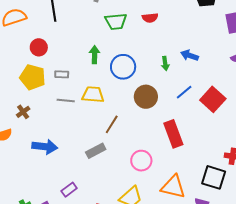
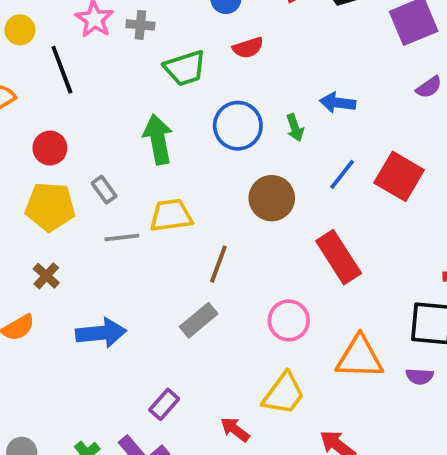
green arrow: (95, 55) -> (158, 139), size x1.4
blue circle: (123, 67) -> (238, 126), moved
gray rectangle: (62, 74) -> (104, 190), turned 64

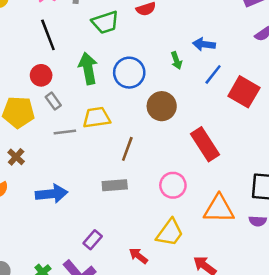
black line: (62, 70) -> (48, 35), moved
blue circle: (238, 126) -> (129, 73), moved
red circle: (50, 148) -> (41, 75), moved
blue line: (342, 174) -> (213, 74), moved
gray rectangle: (199, 320) -> (115, 185), turned 35

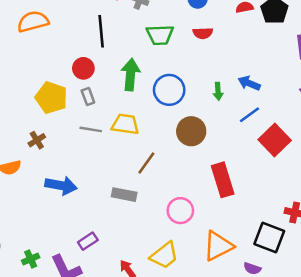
orange triangle: (219, 209) -> (218, 246), turned -44

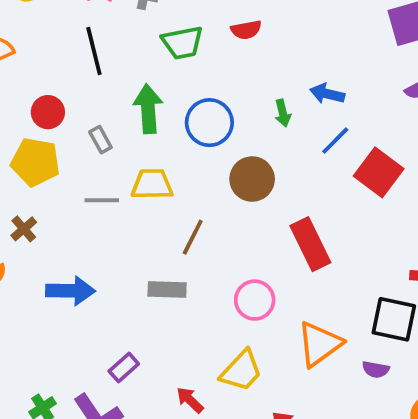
red circle: (83, 68) -> (48, 112), moved
gray rectangle: (88, 96) -> (100, 140), moved

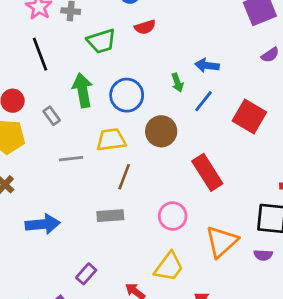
blue line: (335, 141) -> (204, 101), moved
yellow trapezoid: (152, 184) -> (111, 140), moved
gray line: (102, 200) -> (71, 159), moved

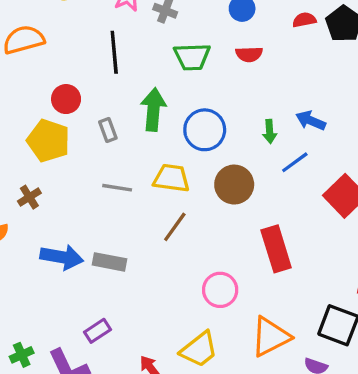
gray rectangle: (110, 216) -> (110, 262), moved

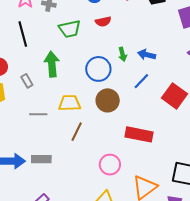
blue circle: (205, 130) -> (98, 69), moved
green arrow: (270, 131) -> (122, 54), moved
red rectangle: (276, 249) -> (139, 134), turned -52

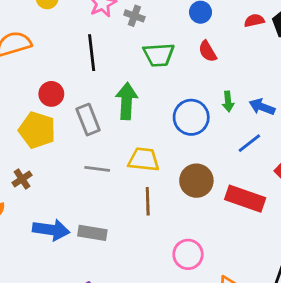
red semicircle: (103, 21) -> (208, 51), turned 63
gray rectangle: (27, 81) -> (88, 120), size x1.5
brown circle: (108, 100) -> (196, 181), moved
brown line: (77, 132) -> (148, 201), turned -36
red rectangle: (139, 134) -> (245, 199), moved

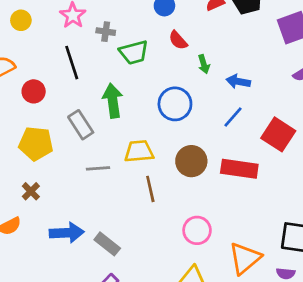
gray cross: (134, 16) -> (106, 32), moved
red circle: (51, 94) -> (34, 91), moved
green arrow: (228, 101) -> (204, 64), moved
gray rectangle: (92, 233) -> (107, 244), moved, turned 40

